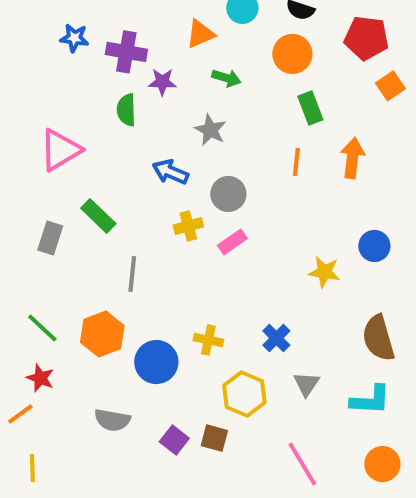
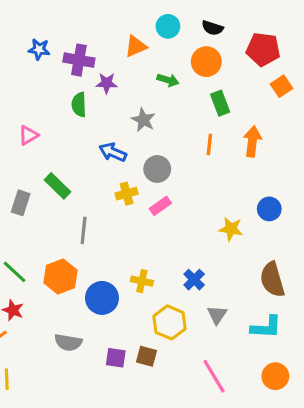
green arrow: (226, 78) -> (168, 80), moved
pink triangle: (60, 150) -> (28, 135), size x0.6
purple square: (174, 440) -> (116, 358), turned -30

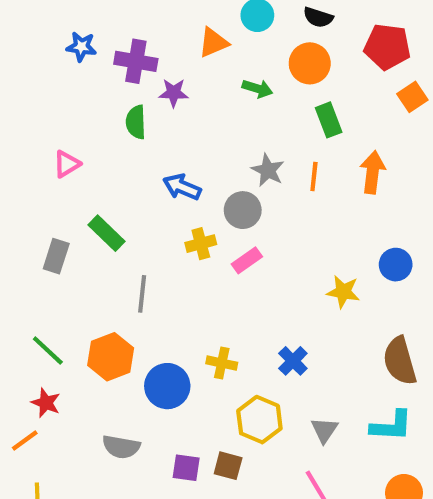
gray star: (143, 120) -> (268, 170), moved
gray triangle: (217, 315) -> (324, 430), moved

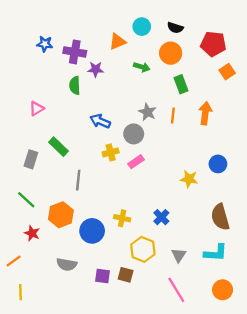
green line: (48, 350) -> (26, 200), moved
red star: (46, 403) -> (32, 233), moved

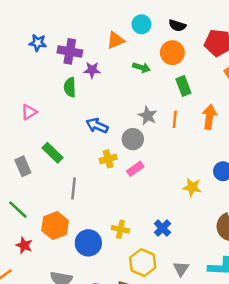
gray rectangle: (31, 159) -> (23, 166), turned -42

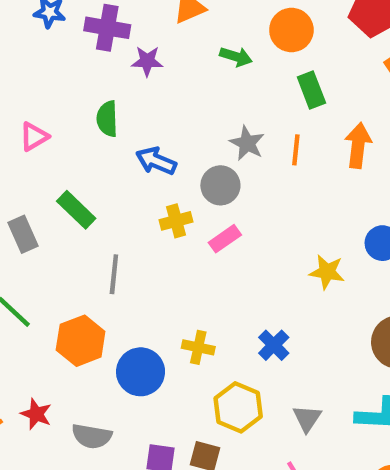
green semicircle: (70, 87) -> (107, 119), moved
red star: (24, 245) -> (36, 414), moved

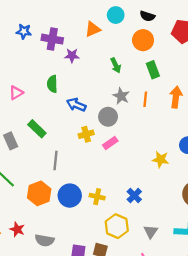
green arrow: (236, 57) -> (116, 65), moved, turned 48
blue circle: (141, 372) -> (70, 196), moved

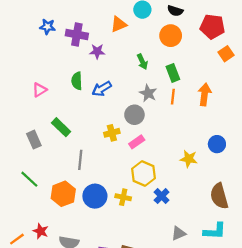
green rectangle: (153, 70) -> (173, 73), moved
blue arrow: (76, 105) -> (102, 89), moved, turned -54
yellow hexagon: (117, 226) -> (144, 173), moved
gray triangle: (151, 232) -> (179, 233), turned 32

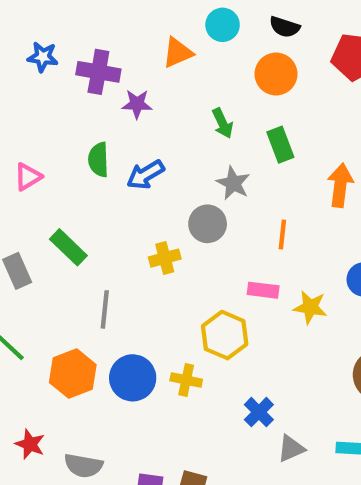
orange line: (173, 97) -> (282, 234), moved
pink rectangle: (137, 142) -> (263, 290), moved, turned 42
blue cross: (162, 196) -> (259, 412), moved

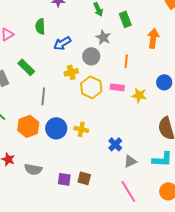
blue arrow: (145, 175) -> (62, 43), moved
yellow hexagon: (225, 335) -> (91, 87), moved

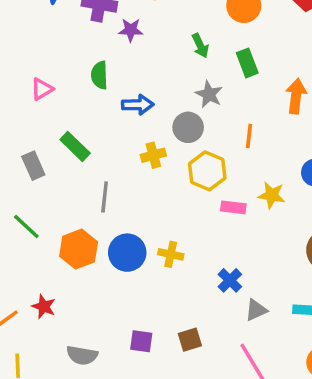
blue arrow: (62, 43) -> (138, 105), turned -150
yellow hexagon: (91, 87) -> (207, 171), moved
pink rectangle: (117, 87) -> (233, 207), moved
gray semicircle: (33, 169) -> (82, 355), moved
brown square: (84, 178) -> (190, 340), moved, turned -32

